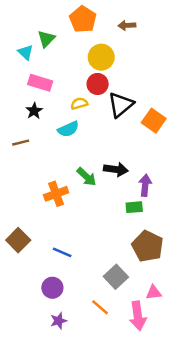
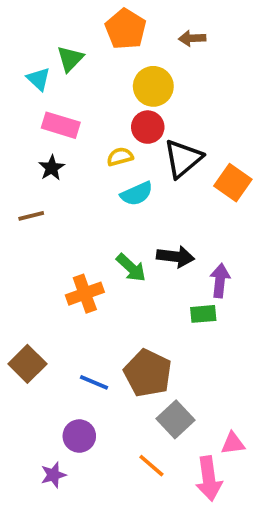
cyan semicircle: (68, 129) -> (137, 194), moved
brown pentagon: (148, 246) -> (148, 373), moved
purple star: (59, 321) -> (53, 475), moved

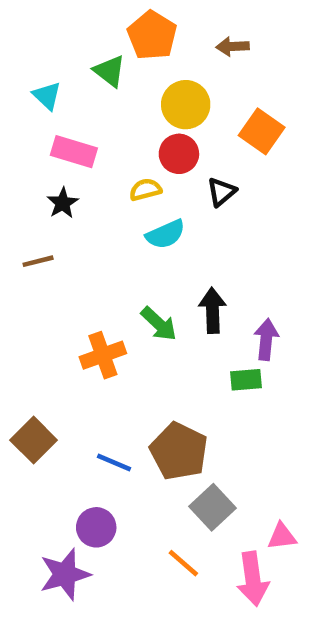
green triangle: (70, 59) -> (110, 71), moved, turned -36
black triangle: (183, 159) -> (221, 192), size x0.6
orange square: (233, 183) -> (262, 131), moved
black arrow: (175, 257) -> (212, 310), turned -99
purple star: (53, 475) -> (65, 574), size x1.6

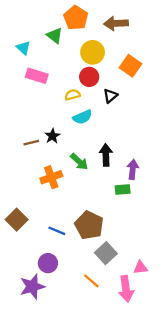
brown arrow: (233, 46) -> (116, 23), size x1.5
black star: (63, 203) -> (52, 136), moved
brown line: (38, 261) -> (31, 143), moved

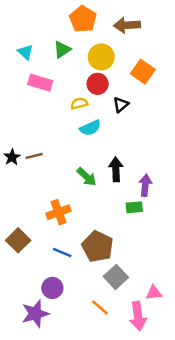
green triangle: (55, 36) -> (62, 50), moved, turned 48
black star: (52, 136) -> (12, 157), moved
orange cross: (51, 177) -> (58, 212), moved

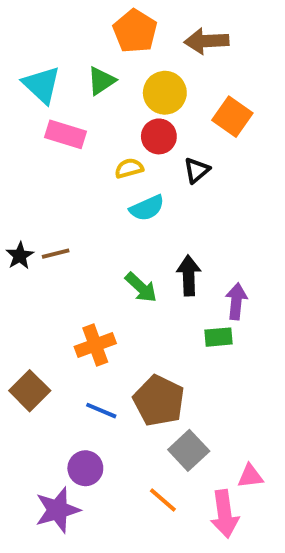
cyan triangle: (25, 52) -> (42, 85), size x1.5

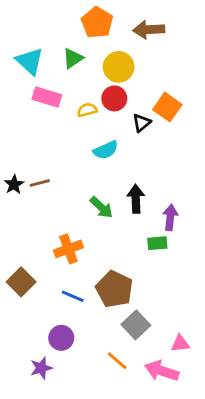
orange square: (232, 117) -> (167, 107), moved
yellow semicircle: (129, 168) -> (87, 110), moved
purple star: (58, 510) -> (41, 368), size x0.7
pink arrow: (224, 514) -> (162, 371), turned 116

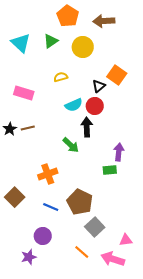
pink rectangle: (47, 97) -> (24, 93), moved
red circle: (114, 98) -> (95, 106), moved
black arrow: (136, 199) -> (87, 127), moved

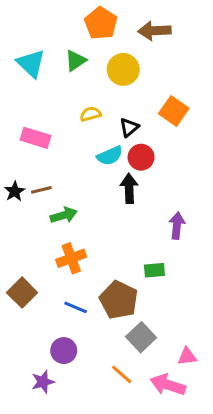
black triangle: (99, 86) -> (129, 127), moved
green arrow: (71, 145) -> (64, 215), moved, turned -60
green rectangle: (110, 170) -> (154, 270), moved

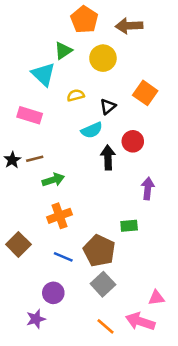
cyan triangle: (31, 63) -> (43, 74), moved
red circle: (141, 157) -> (133, 141), moved
gray square: (141, 337) -> (103, 284), moved
orange line: (122, 374) -> (105, 326), moved

